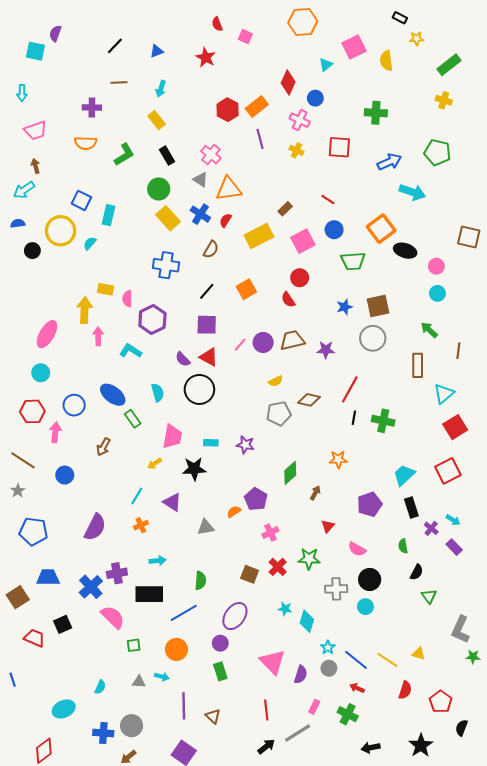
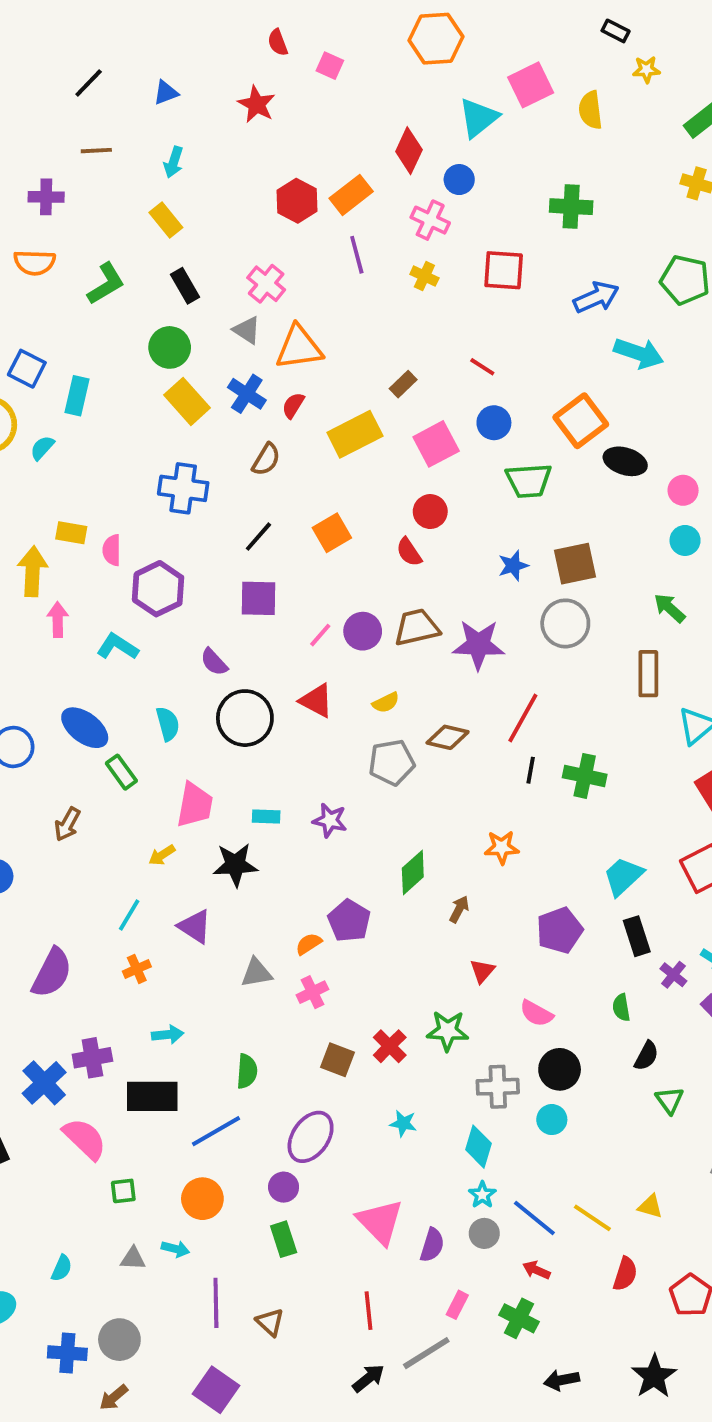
cyan triangle: (326, 65) -> (478, 118), size x1.6
purple star: (326, 350) -> (478, 645), size x1.5
red triangle: (209, 357) -> (316, 701), moved
pink cross: (270, 532) -> (312, 992), moved
cyan diamond: (307, 621) -> (478, 1147), moved

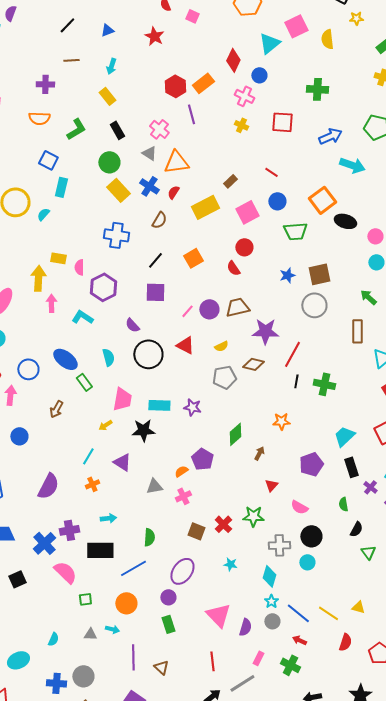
purple line: (357, 255) -> (191, 114), moved
blue square: (27, 369) -> (48, 160), moved
purple star: (478, 645) -> (265, 331), moved
cyan rectangle: (266, 816) -> (159, 405), size x1.5

